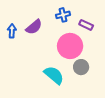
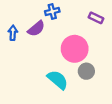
blue cross: (63, 15) -> (52, 11), moved
purple rectangle: (86, 25) -> (96, 18), moved

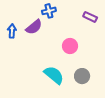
pink circle: (75, 49) -> (70, 46), size x0.6
gray circle: (86, 71) -> (82, 76), moved

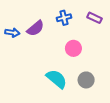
blue cross: (49, 11) -> (64, 18), moved
blue arrow: (12, 31) -> (12, 33), turned 96

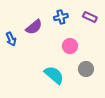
blue arrow: (12, 33) -> (11, 39), moved, turned 56
gray circle: (86, 80) -> (86, 69), moved

